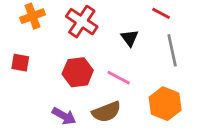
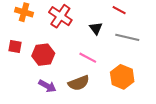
orange cross: (33, 16) -> (24, 12), turned 36
gray line: (172, 50) -> (127, 37), turned -65
red hexagon: (78, 72) -> (43, 55), moved

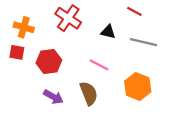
orange cross: (24, 12) -> (24, 27), moved
black triangle: (96, 28) -> (108, 32), turned -40
brown semicircle: (79, 83) -> (89, 93), turned -90

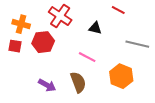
gray line: (143, 42) -> (137, 44), moved
red hexagon: (49, 61) -> (43, 42), moved

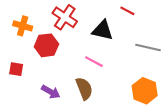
black triangle: (95, 28) -> (103, 30), size x1.5
red square: (15, 46) -> (16, 69), moved
orange hexagon: (121, 76) -> (145, 91), moved

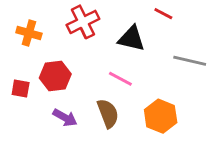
red cross: (65, 17) -> (83, 22), turned 30
red hexagon: (46, 45) -> (55, 76), moved
orange hexagon: (145, 91) -> (161, 116), moved

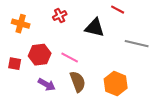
red cross: (83, 22) -> (60, 16), size x0.6
pink line: (120, 79) -> (70, 58), moved

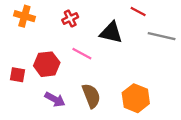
orange cross: (21, 24) -> (24, 16), moved
gray line: (137, 44) -> (162, 36), moved
pink line: (70, 58) -> (82, 54), moved

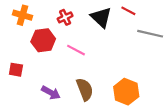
black triangle: (111, 33) -> (101, 17), moved, turned 30
red hexagon: (47, 64) -> (43, 40), moved

